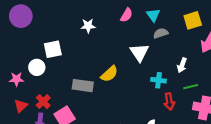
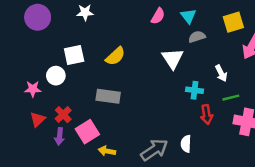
white star: (88, 26) -> (85, 12), moved
white arrow: (182, 65) -> (221, 73), turned -48
yellow semicircle: (109, 74) -> (115, 56), moved

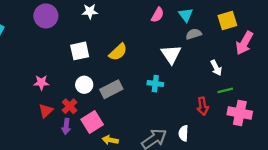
white circle: (56, 76) -> (84, 85), moved
cyan cross: (194, 90) -> (155, 84), moved
gray rectangle: (108, 96) -> (111, 89), turned -35

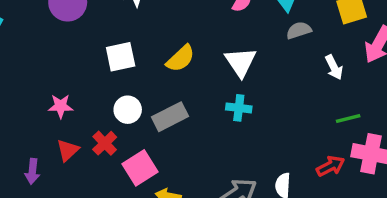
white triangle: (171, 54) -> (241, 62), moved
white arrow: (216, 68) -> (334, 67), moved
red arrow: (203, 106) -> (331, 166), moved, turned -108
purple arrow: (66, 126) -> (32, 171), moved

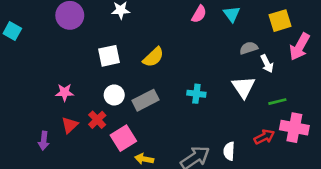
gray semicircle: (299, 30) -> (249, 48), moved
white triangle: (241, 62) -> (243, 87), moved

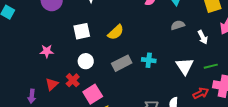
gray semicircle: (249, 48) -> (178, 25), moved
white triangle: (243, 87) -> (185, 66), moved
pink star: (65, 92) -> (47, 51), moved
gray rectangle: (146, 100) -> (122, 63), moved

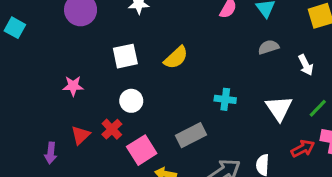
gray rectangle: (122, 63) -> (191, 135), moved
green line: (211, 66) -> (318, 108), turned -32

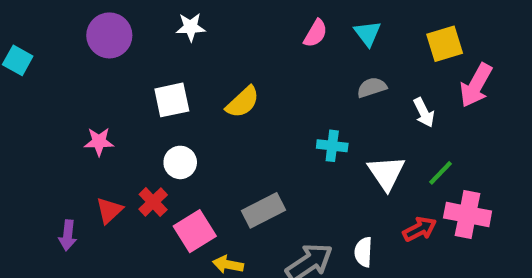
cyan cross: (225, 99) -> (332, 146), moved

